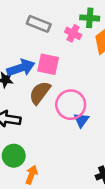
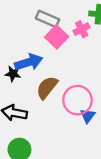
pink cross: (73, 33) -> (82, 29), turned 35
pink square: (48, 64) -> (57, 37), moved, turned 30

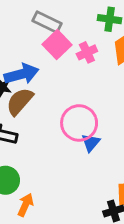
pink cross: (82, 29) -> (87, 52), moved
brown semicircle: (47, 88) -> (20, 101), moved

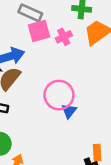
pink square: (57, 45) -> (39, 31), turned 30

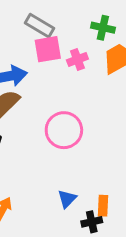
blue triangle: (69, 111) -> (67, 199), moved

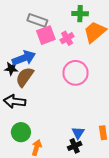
pink circle: (64, 130) -> (76, 73), moved
black cross: (92, 222) -> (75, 146), moved

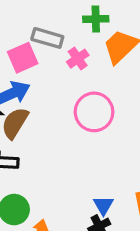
gray rectangle: (37, 20) -> (47, 38), moved
pink square: (46, 35) -> (23, 58), moved

